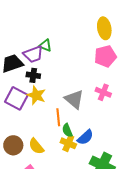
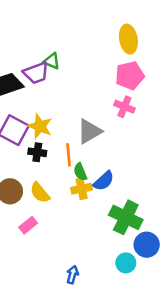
black cross: (33, 75) -> (37, 152), moved
pink cross: (103, 92) -> (124, 107), moved
gray triangle: (74, 99) -> (89, 131), turned 50
yellow cross: (68, 143) -> (82, 189), turned -35

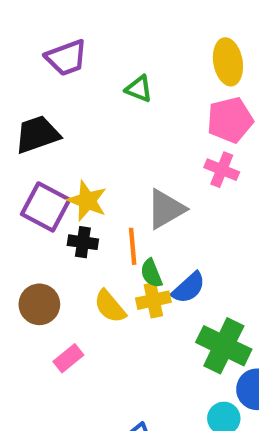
green triangle: (52, 61) -> (139, 89), moved
purple trapezoid: (36, 73) -> (66, 58), moved
yellow semicircle: (40, 193) -> (110, 306), moved

